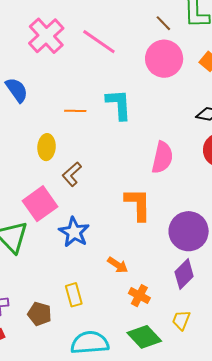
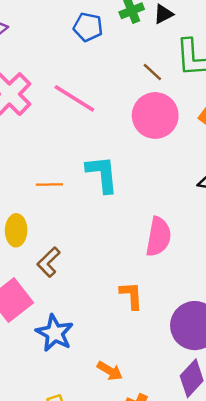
orange L-shape: (138, 204) -> (131, 295), size x0.7

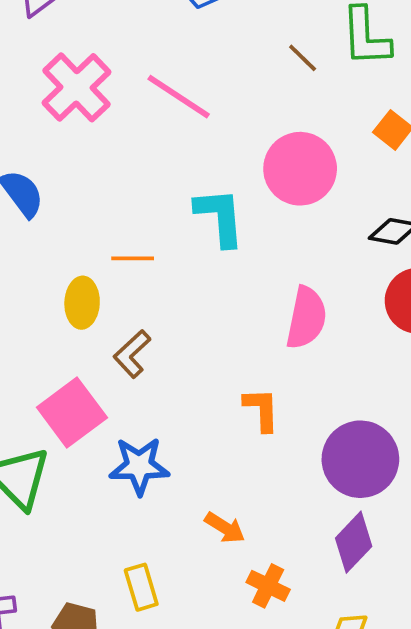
pink circle: (155, 115) -> (300, 169), moved
orange line: (49, 184) -> (133, 258), moved
blue star: (55, 333) -> (139, 466), turned -30

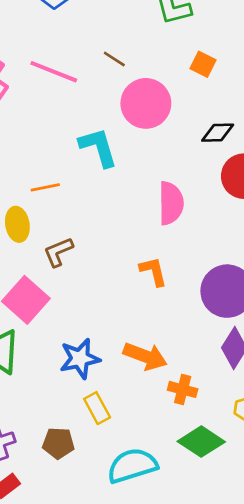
brown line: (303, 58) -> (114, 59), moved
brown L-shape: (132, 354) -> (58, 252), turned 32
blue star: (139, 466) -> (80, 359), moved
orange arrow: (225, 528) -> (145, 356), size x1.5

